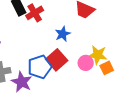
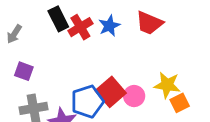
blue star: (63, 34) -> (109, 26), moved
pink circle: (86, 63) -> (134, 96), moved

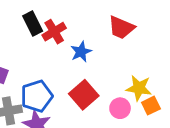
blue star: (109, 26) -> (81, 52), moved
pink circle: (134, 96) -> (120, 108), moved
blue pentagon: (87, 102) -> (37, 96), moved

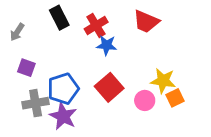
red cross: (54, 32) -> (96, 25), moved
blue star: (81, 52) -> (107, 45), turned 30

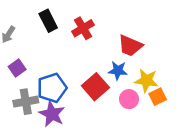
red trapezoid: (146, 22) -> (130, 46), moved
blue star: (107, 45) -> (118, 71), moved
purple square: (26, 68) -> (17, 68), turned 35

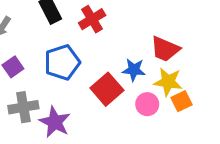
red trapezoid: (130, 46) -> (165, 49), moved
blue pentagon: (52, 88) -> (62, 62), moved

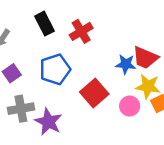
blue star: (134, 70) -> (126, 64), moved

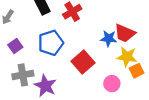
pink circle: (130, 106) -> (112, 84), moved

